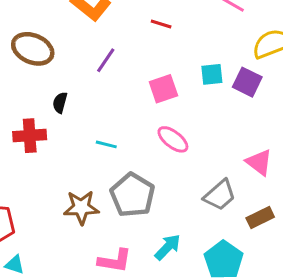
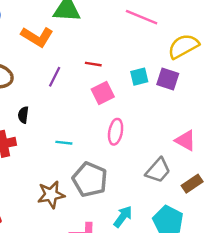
red line: (161, 24) -> (93, 64), moved
pink ellipse: (173, 139) -> (116, 132), turned 70

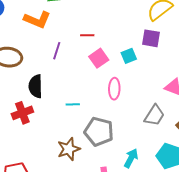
cyan square: (139, 77) -> (129, 56), moved
black semicircle: (23, 115) -> (36, 86), size x1.6

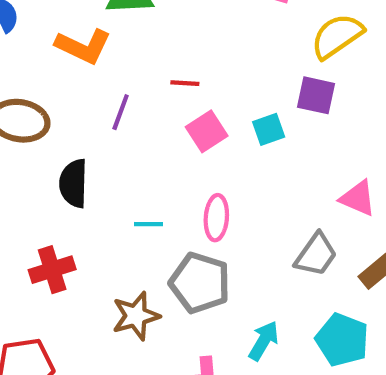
pink ellipse: (114, 89) -> (216, 218), moved
red cross: (22, 113) -> (52, 270), moved

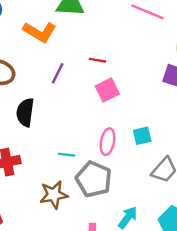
cyan square: (269, 129) -> (142, 136), moved
cyan line: (149, 224) -> (66, 155), moved

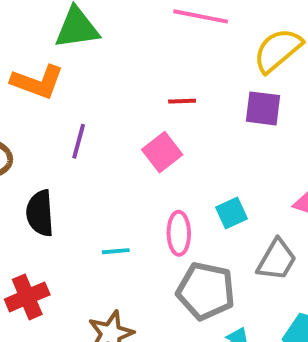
red line: (97, 60) -> (182, 101), moved
cyan line: (66, 155) -> (116, 251), moved
gray pentagon: (94, 179) -> (206, 291), moved

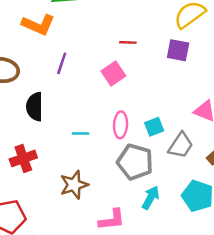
cyan square: (231, 213) -> (154, 127), moved

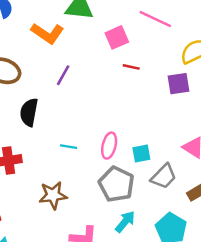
purple square: (178, 50) -> (179, 84), turned -30
pink square: (113, 74) -> (117, 37), moved

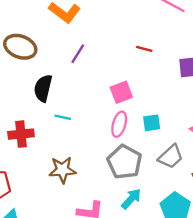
pink square: (117, 37) -> (121, 92), moved
cyan line: (69, 147) -> (63, 117), moved
cyan square: (141, 153) -> (152, 123), moved

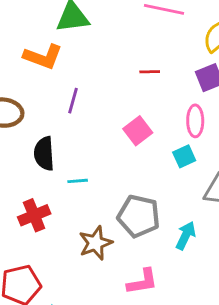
pink ellipse: (119, 124) -> (195, 121), moved
gray pentagon: (125, 162) -> (139, 216), moved
cyan arrow: (131, 199) -> (186, 236), moved

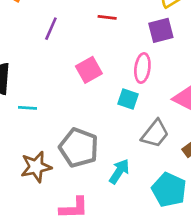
purple line: (73, 101) -> (51, 29), moved
cyan square: (184, 156) -> (128, 99), turned 35

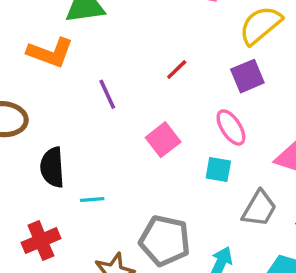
red line: (107, 17) -> (177, 70), turned -42
purple line: (51, 29) -> (107, 94), turned -40
pink ellipse: (142, 68) -> (231, 127), turned -32

